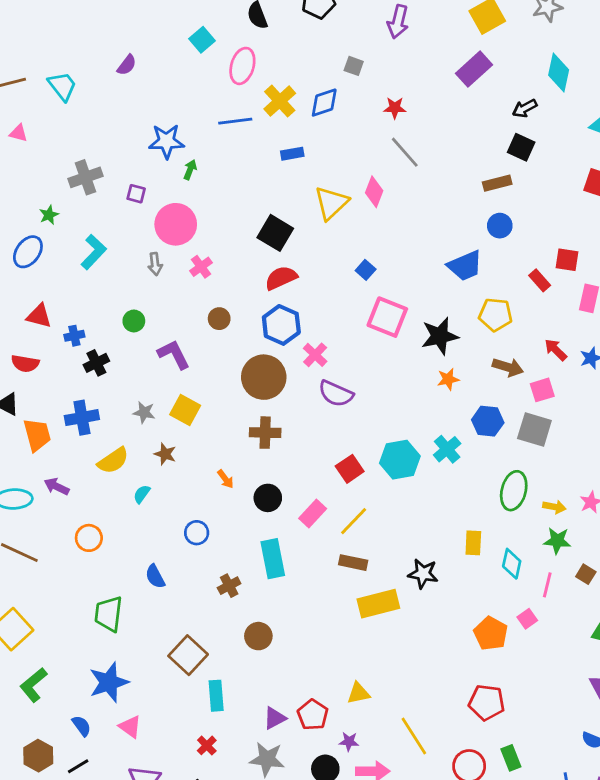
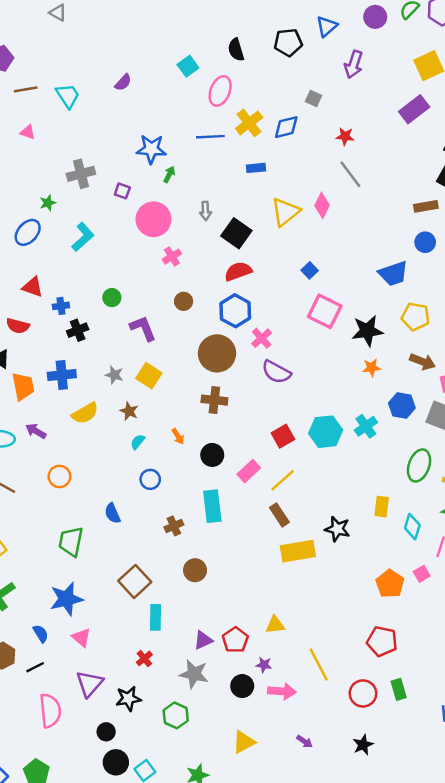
gray arrow: (155, 264) -> (206, 211), moved
cyan semicircle: (142, 494) -> (138, 442), moved
brown rectangle: (353, 563) -> (279, 515), turned 40

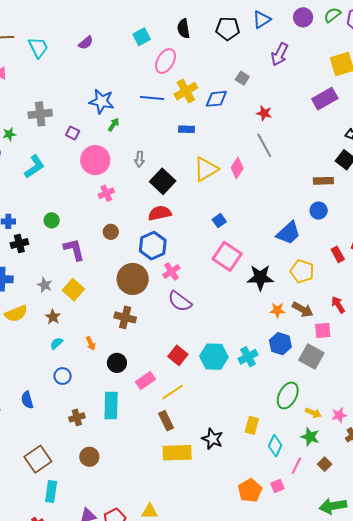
blue trapezoid: (393, 274) -> (288, 233), turned -32
orange star: (371, 368) -> (277, 310), moved
red square: (283, 436) -> (178, 355), turned -30

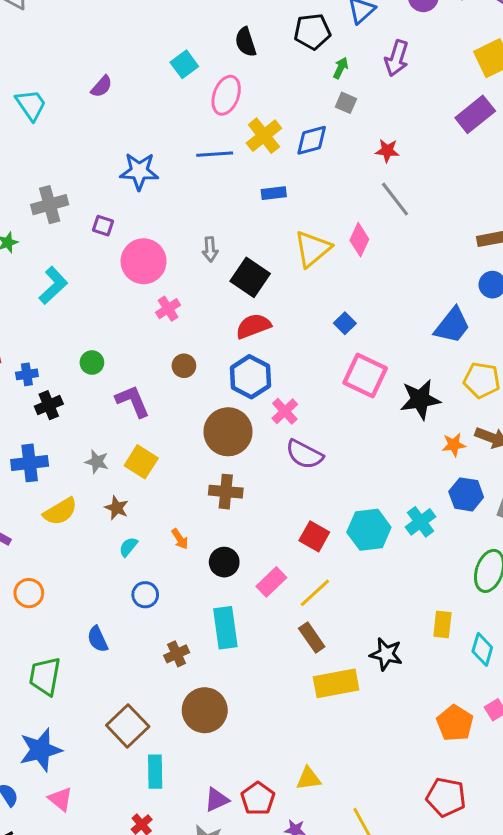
green arrow: (114, 125) -> (341, 68), moved
brown circle: (89, 457) -> (205, 710), size x1.5

